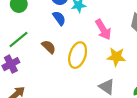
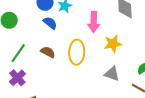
pink arrow: (103, 30) -> (94, 22), turned 48

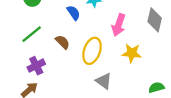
gray triangle: (112, 74) -> (104, 81), moved
purple cross: (17, 78) -> (36, 66), moved

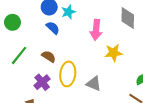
yellow ellipse: (92, 51) -> (68, 74), moved
purple cross: (36, 66) -> (42, 82), moved

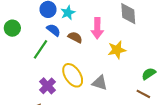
green line: (19, 55) -> (40, 49), moved
brown semicircle: (49, 56) -> (75, 37), moved
yellow ellipse: (68, 74) -> (73, 75), turned -35

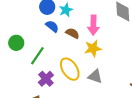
green circle: (12, 28) -> (16, 43), moved
green line: (40, 49) -> (37, 56), moved
yellow star: (117, 50) -> (93, 48), moved

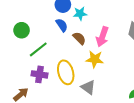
purple cross: (46, 79) -> (39, 74), turned 35

